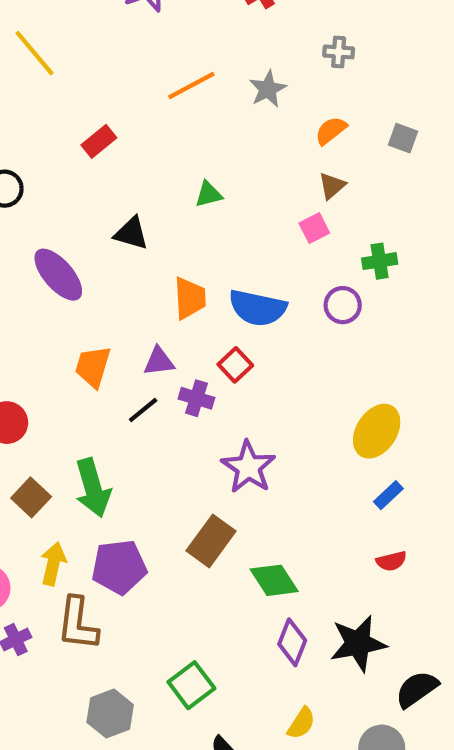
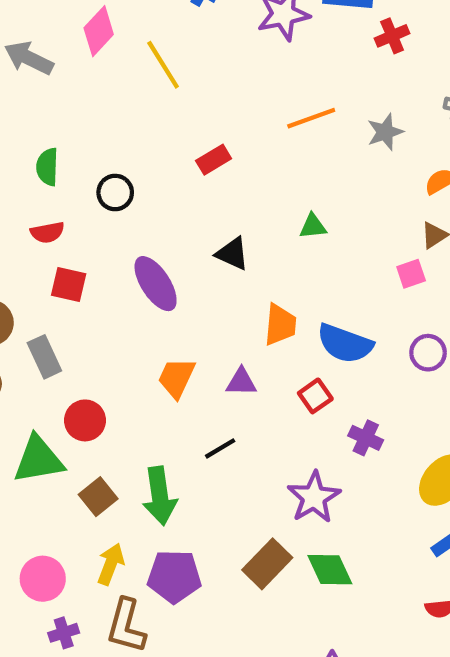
purple cross: (196, 398) -> (366, 438), moved
black line: (143, 410) -> (220, 448), moved
green diamond: (274, 580) -> (330, 570), moved

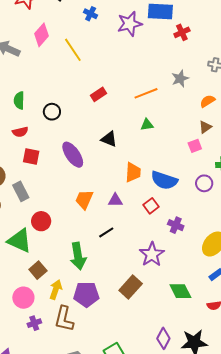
orange line: (311, 118) -> (146, 93), moved
green triangle: (39, 460) -> (20, 241), turned 36
brown square: (98, 497) -> (38, 270), moved
green diamond: (330, 570) -> (180, 291), moved

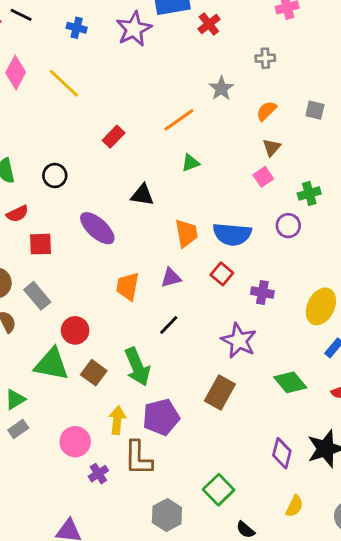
brown square: (38, 270) -> (94, 373), moved

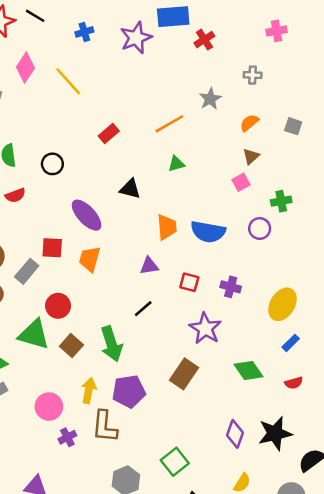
blue cross: (77, 28) -> (84, 32), turned -36
red square: (40, 244) -> (52, 248), moved
red square: (222, 274) -> (189, 282), moved, turned -30
orange trapezoid: (128, 286) -> (90, 259), moved
gray rectangle: (37, 296) -> (27, 271), turned 75

